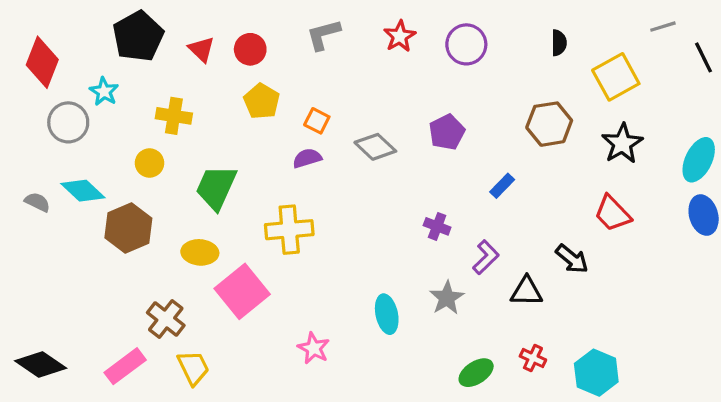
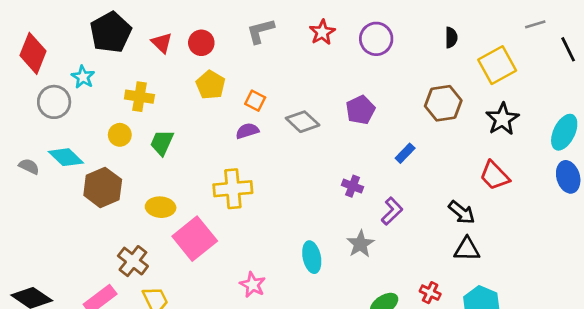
green trapezoid: (216, 187) -> (162, 143), moved, size x0.7
black triangle: (526, 291) -> (467, 249), moved

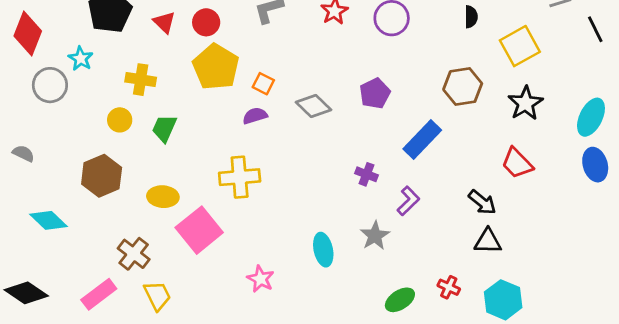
yellow pentagon: (211, 85) -> (216, 67), size x1.5
blue rectangle: (405, 153) -> (422, 139), size x1.8
cyan diamond: (66, 157) -> (49, 220), moved

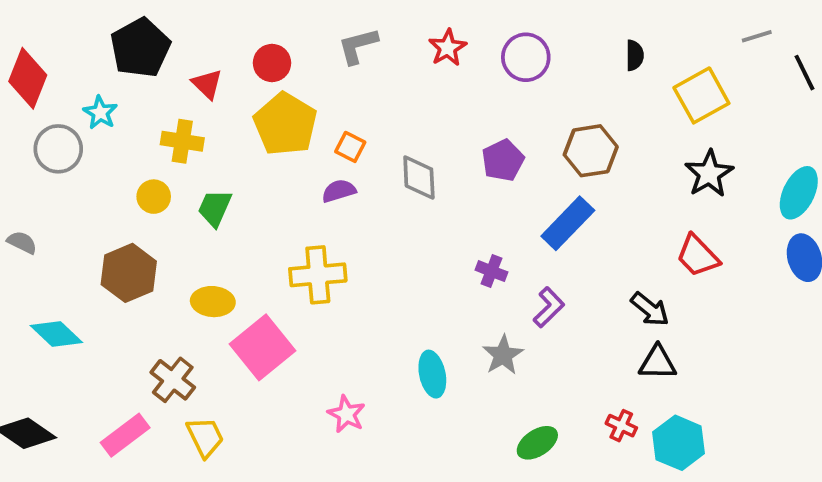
red triangle: (164, 22) -> (207, 84), moved
brown hexagon: (463, 86) -> (591, 151), moved
gray diamond: (314, 106) -> (419, 178), turned 44
red cross: (449, 287) -> (621, 426), moved

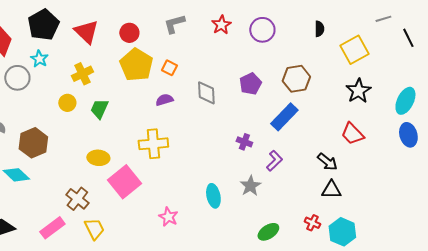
black pentagon: (140, 48) -> (43, 25), moved
red triangle: (207, 84) -> (86, 32), moved, size x1.5
yellow cross: (182, 141) -> (82, 74), turned -35
orange square: (350, 147) -> (169, 68), moved
brown hexagon: (129, 273) -> (33, 143), moved

